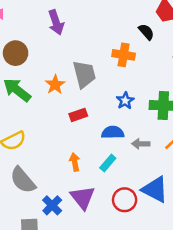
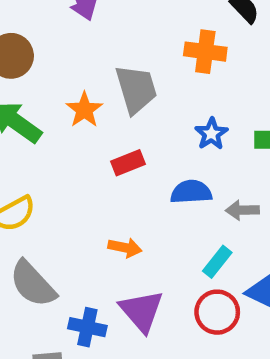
orange arrow: (75, 162) -> (125, 248), turned 114
cyan rectangle: (108, 163) -> (217, 262), moved
blue cross: (52, 205) -> (87, 327), turned -30

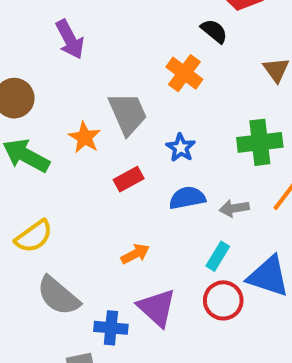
orange cross: (205, 52) -> (184, 73), turned 36
blue star: (211, 134) -> (181, 148), moved
orange arrow: (125, 248) -> (135, 254), turned -32

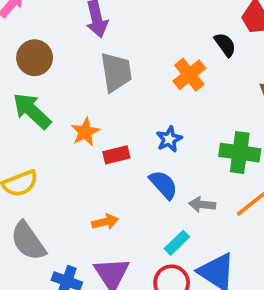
gray trapezoid: (128, 114) -> (116, 72), moved
orange star: (85, 137) -> (85, 132), moved
blue semicircle: (187, 198) -> (163, 185), turned 44

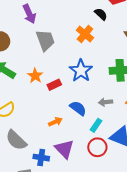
blue star: (169, 139) -> (81, 71), size x1.6
blue semicircle: (163, 185) -> (78, 108), moved

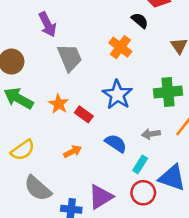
red rectangle: (54, 85) -> (84, 114), turned 64
orange arrow: (55, 122) -> (73, 151), moved
purple triangle: (64, 149) -> (101, 197), turned 45

